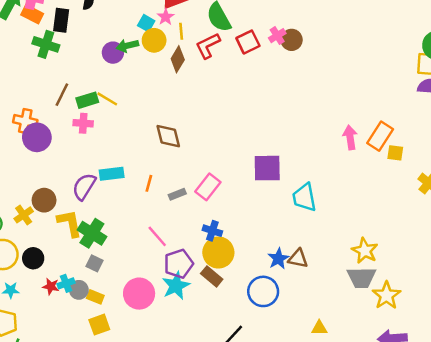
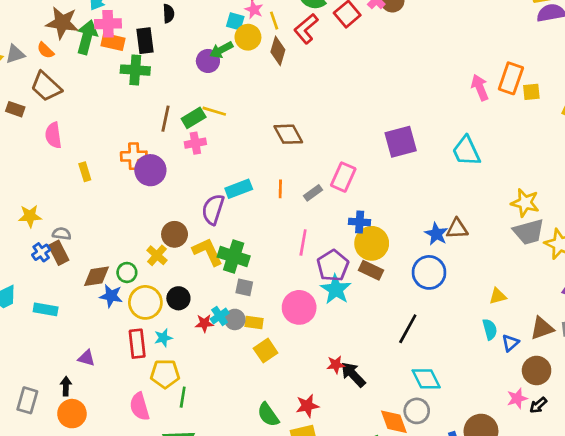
cyan trapezoid: (304, 197) -> (466, 151), moved
pink line: (157, 236) -> (303, 242), turned 65

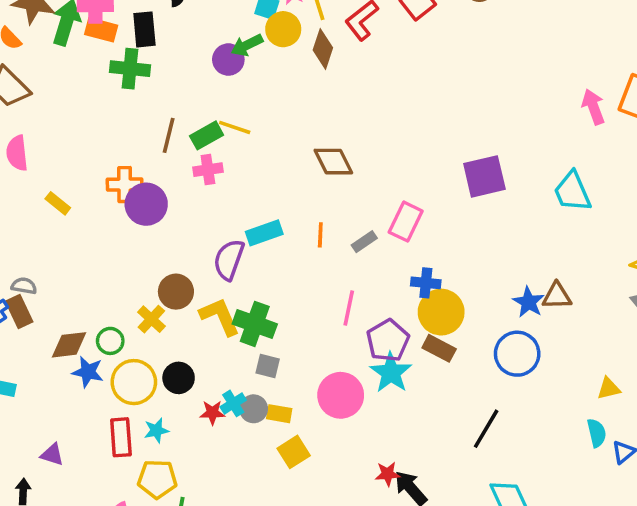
yellow rectangle: (85, 172) -> (58, 203), turned -36

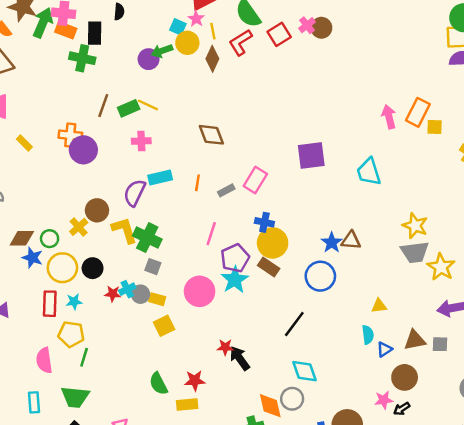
pink cross: (208, 170) -> (141, 141), moved

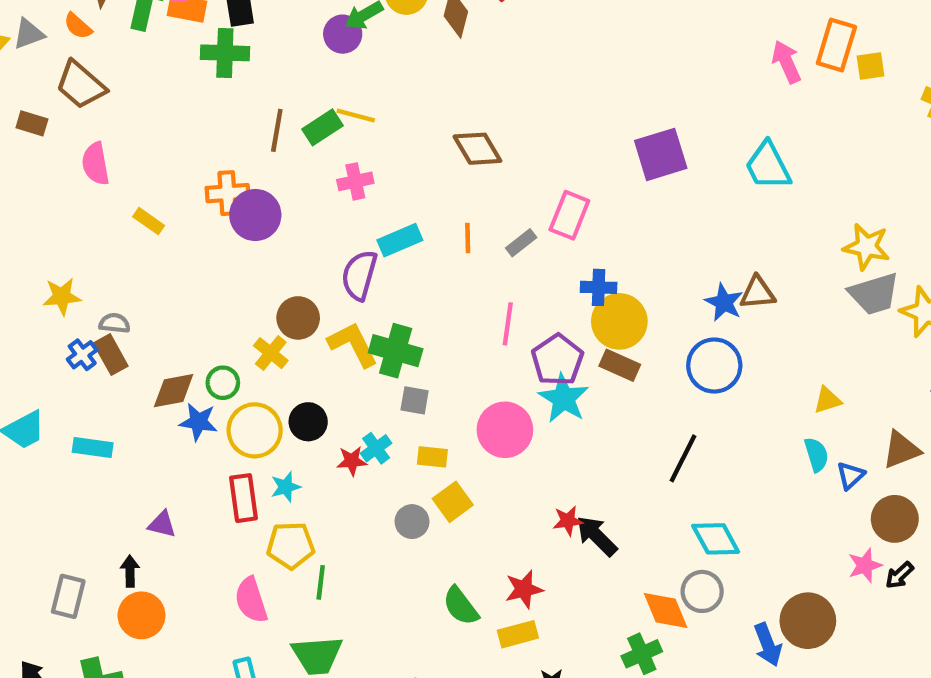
gray circle: (140, 294) -> (412, 522), moved

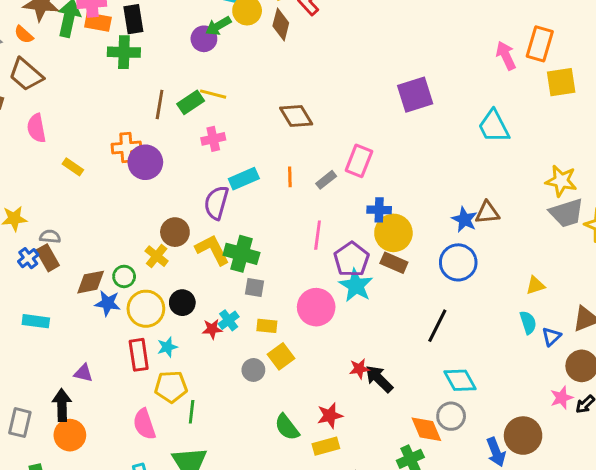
yellow square: (871, 66) -> (561, 82), moved, size x1.5
purple square: (661, 154) -> (415, 95), moved
black arrow: (130, 571) -> (62, 405), size x1.5

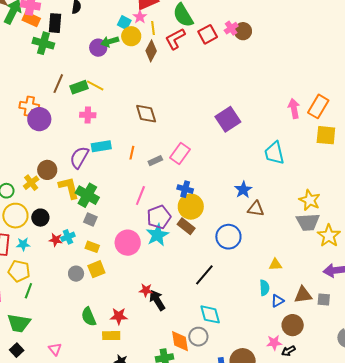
purple square: (415, 95) -> (228, 119), turned -30
blue star: (464, 220) -> (243, 190), moved

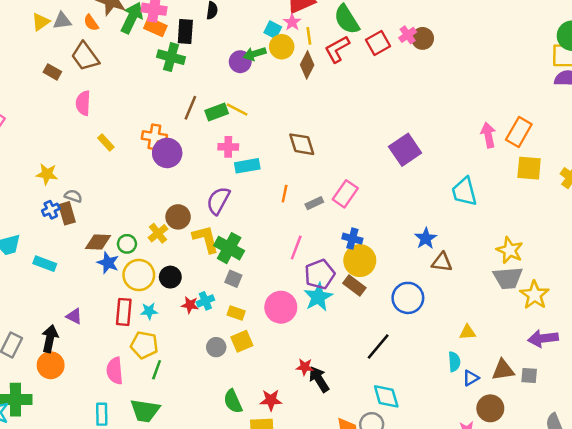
cyan rectangle: (101, 146) -> (247, 166), moved

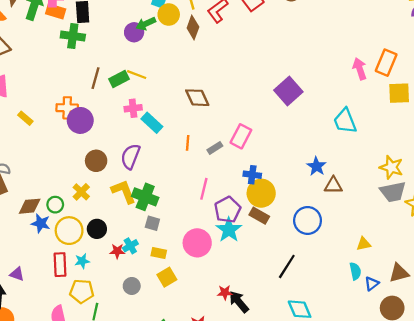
cyan rectangle: (247, 166) -> (152, 123), turned 60
brown circle: (178, 217) -> (96, 161), moved
gray circle: (216, 347) -> (132, 286), moved

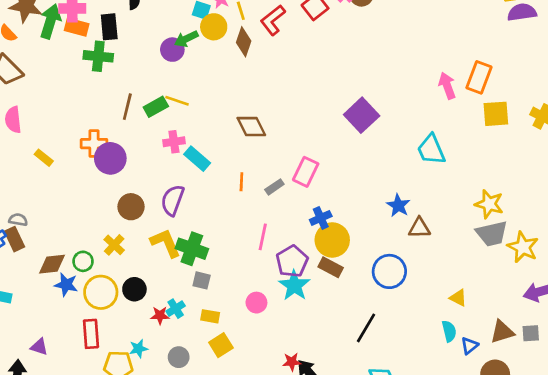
blue cross: (252, 175) -> (321, 218), turned -30
pink circle: (197, 243) -> (256, 303), size x0.6
yellow triangle: (364, 244) -> (458, 298), turned 40
cyan star: (82, 261) -> (138, 349), moved

